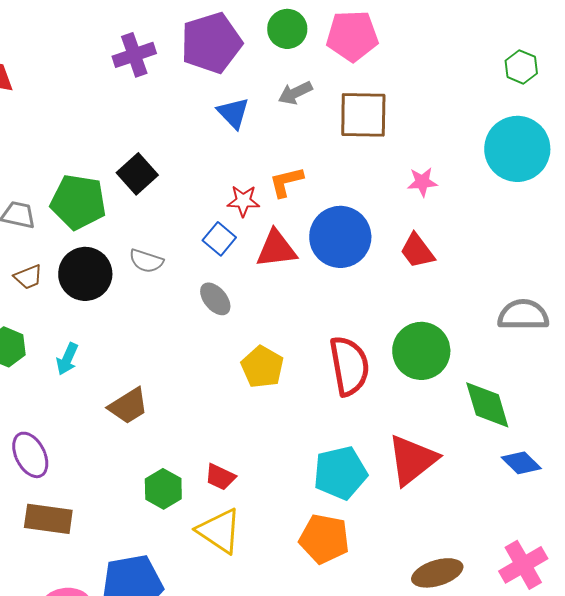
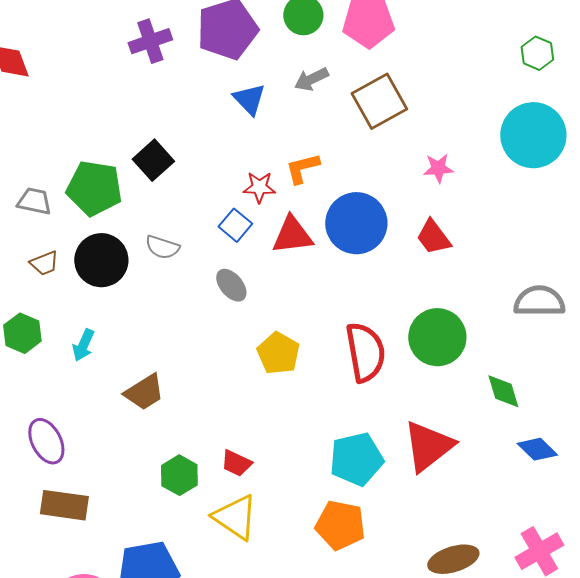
brown square: (363, 115) -> (379, 101), turned -30
green diamond: (487, 405) -> (503, 391), size x0.7

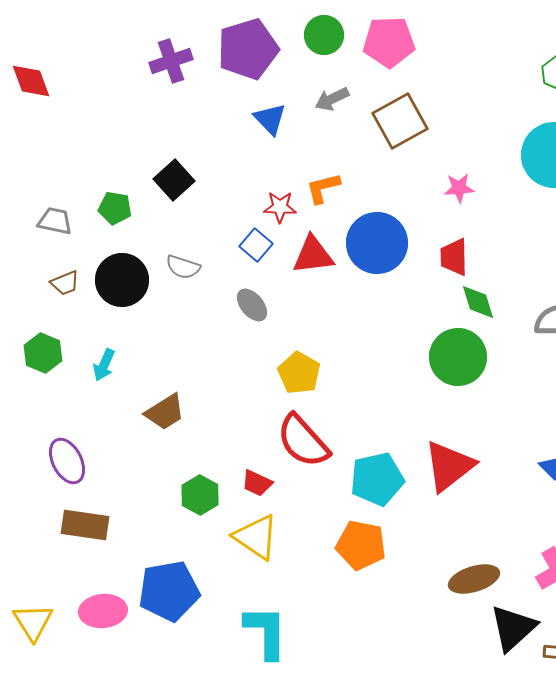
green pentagon: (94, 188) -> (115, 208), size x0.6
red trapezoid: (433, 237) -> (454, 257), turned 36
red semicircle: (365, 352) -> (303, 441), moved, turned 148
green diamond: (503, 391) -> (478, 302), moved

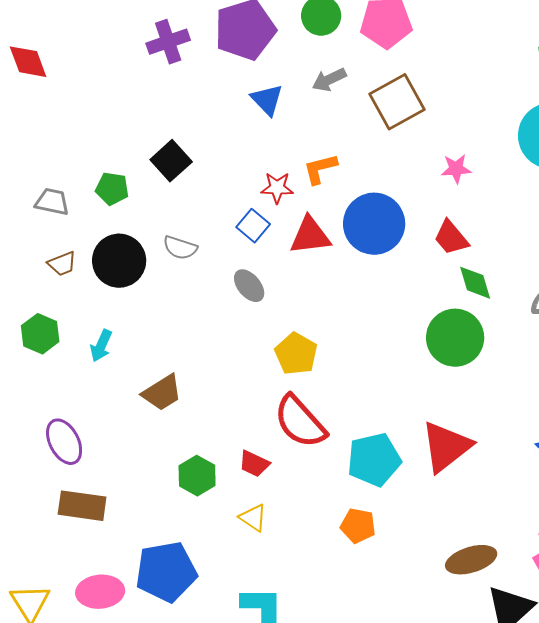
red trapezoid: (454, 257) -> (451, 238), turned -39
yellow triangle: (256, 537) -> (253, 518), size x0.6
orange pentagon: (361, 545) -> (358, 526), size x0.7

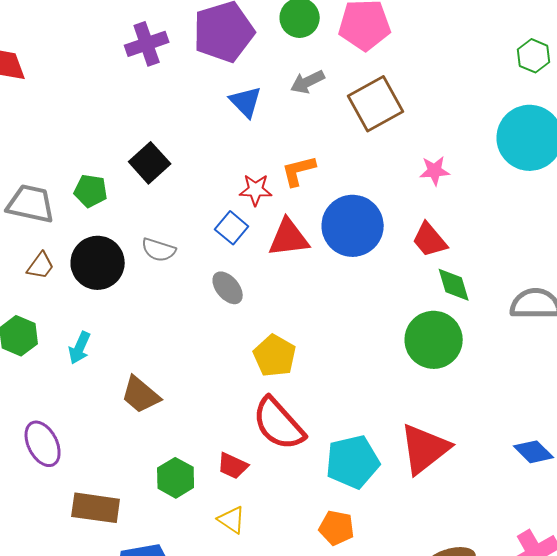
gray trapezoid: (52, 202) -> (31, 204), size x1.4
brown trapezoid: (62, 264) -> (41, 266), turned -32
brown trapezoid: (162, 393) -> (141, 395), turned 72
brown rectangle: (82, 506) -> (96, 508), moved

